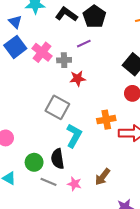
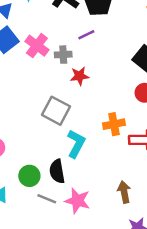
brown arrow: (103, 177) -> (124, 192), moved, turned 132
pink star: (74, 184) -> (77, 201), size x1.5

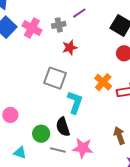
purple line: (86, 35) -> (79, 13), moved
gray cross: (63, 55) -> (59, 25), moved
orange cross: (114, 124) -> (103, 82), turned -30

